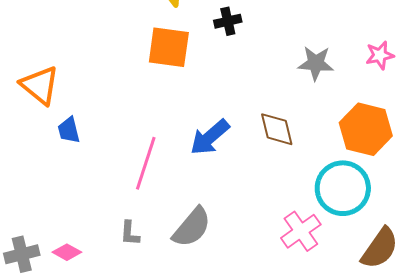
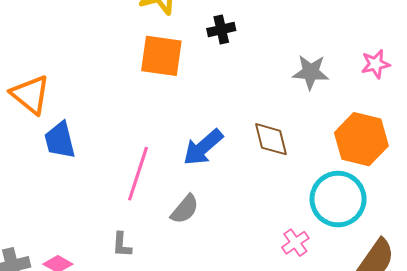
blue trapezoid: (69, 130) -> (60, 140), size x1.4
gray semicircle: (192, 227) -> (185, 209), moved, size x0.7
pink cross: (301, 231) -> (295, 243), size x0.7

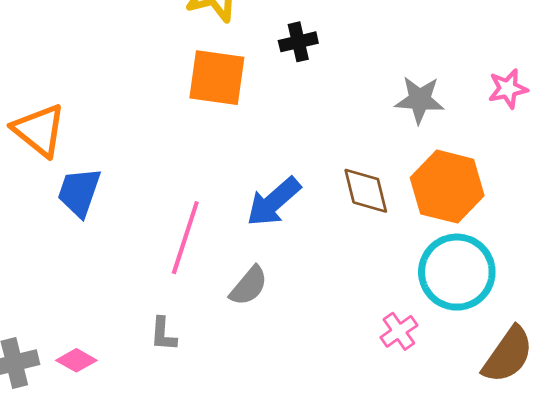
orange hexagon: (361, 139) -> (447, 187), moved
blue trapezoid: (60, 140) -> (79, 192), turned 33

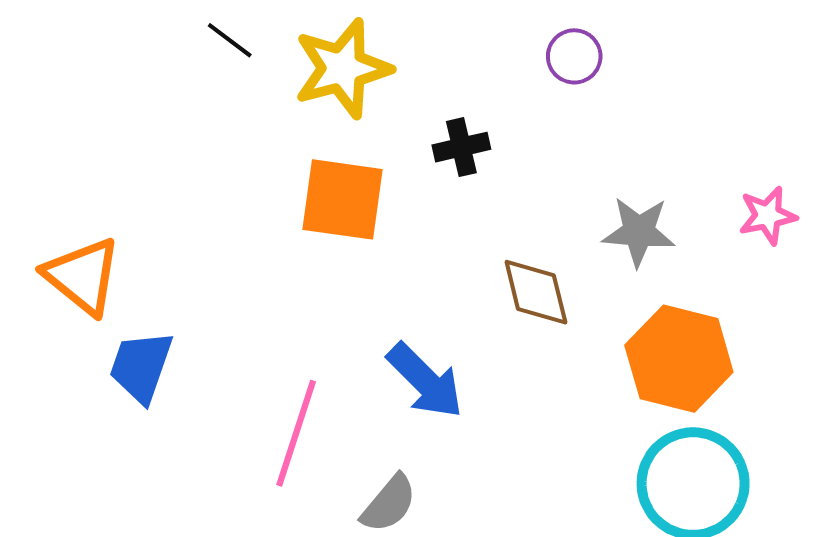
brown diamond: (366, 191) -> (536, 292), moved
blue arrow: (273, 202) -> (425, 381), turned -94

